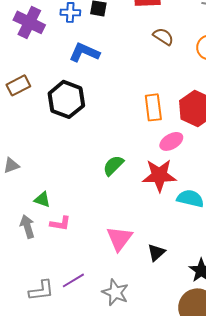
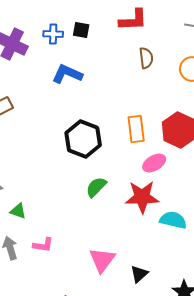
brown semicircle: (163, 36) -> (146, 58), turned 50
black hexagon: (66, 99) -> (83, 139), moved
green triangle: (42, 199) -> (18, 211), moved

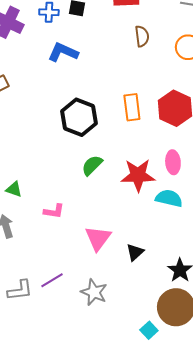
pink ellipse: (154, 163) -> (173, 162), moved, turned -65
pink L-shape: (43, 245) -> (54, 211), moved

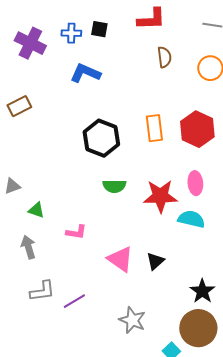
green semicircle: (92, 165) -> (114, 186), turned -135
pink triangle: (98, 238) -> (120, 259), turned -32
black triangle: (135, 252) -> (155, 261), moved
gray L-shape: (20, 290) -> (42, 291), moved
gray star: (94, 292) -> (132, 320), moved

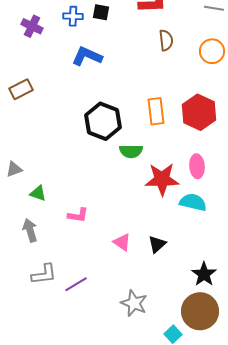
purple cross: (30, 43) -> (32, 26), size x0.7
green semicircle: (114, 186) -> (131, 151), moved
pink triangle: (120, 259) -> (122, 242), size x0.7

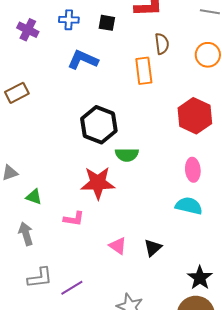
black square: (101, 12) -> (107, 23), moved
orange rectangle: (156, 111) -> (144, 71), moved
red star: (162, 179) -> (98, 183), moved

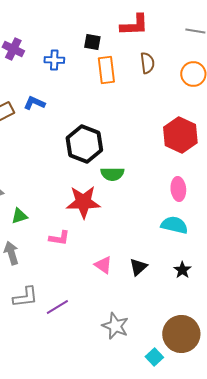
blue cross: (69, 20) -> (54, 60), moved
blue L-shape: (83, 60) -> (34, 103), moved, size x0.7
orange rectangle: (144, 71) -> (106, 70), moved
green triangle: (34, 197) -> (19, 216), turned -36
black star: (200, 278) -> (182, 270), moved, size x0.7

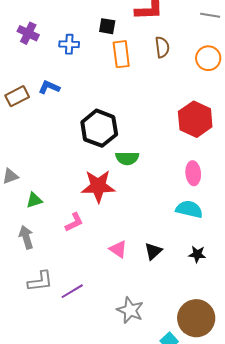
pink L-shape: (59, 238) -> (74, 222), turned -35
black star: (182, 270) -> (197, 254), turned -30

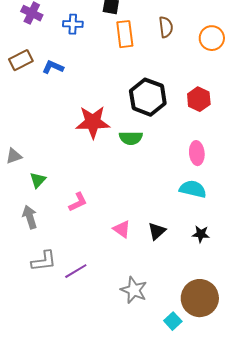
brown rectangle: (17, 96) -> (21, 60), moved
red hexagon: (195, 119) -> (199, 99), size x0.7
black hexagon: (99, 128) -> (148, 97), moved
red star: (98, 186) -> (93, 122), moved
green triangle: (34, 200) -> (38, 180), turned -30

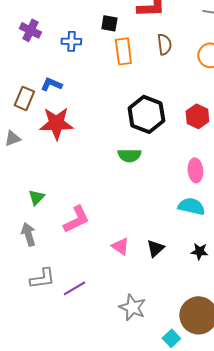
brown rectangle: (21, 60) -> (24, 98), moved, turned -40
red star: (93, 122) -> (56, 123), moved
gray triangle: (14, 156) -> (12, 138), moved
pink L-shape: (78, 202) -> (76, 219), size x1.4

